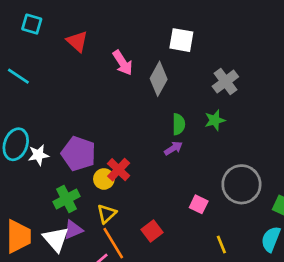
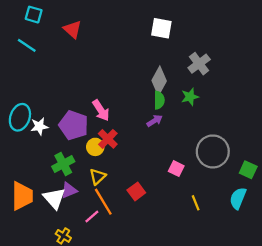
pink arrow: (123, 63) -> (101, 110), moved
cyan line: (18, 76) -> (27, 45), moved
gray diamond: (159, 79) -> (159, 81), moved

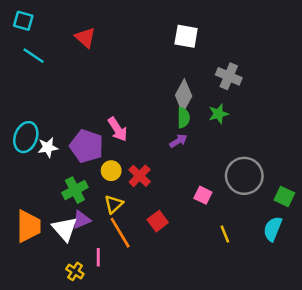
cyan square: (34, 15) -> (23, 21), moved
gray cross: (199, 64) -> (229, 76), turned -30
red cross: (108, 139) -> (140, 176), moved
pink line: (92, 217) -> (98, 257), moved, turned -49

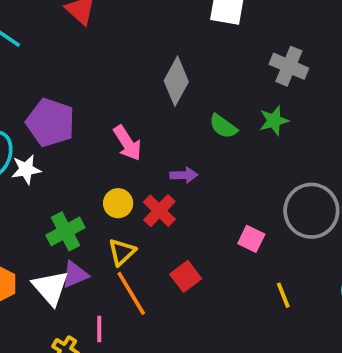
gray diamond: (184, 96) -> (176, 81), moved
green semicircle: (184, 118) -> (223, 126), turned 126
purple arrow: (178, 141) -> (184, 175), moved, turned 30
purple pentagon: (87, 146) -> (50, 122), moved

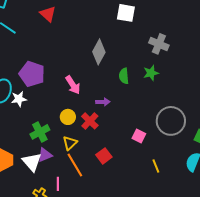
green semicircle: (223, 126) -> (124, 76), turned 49

